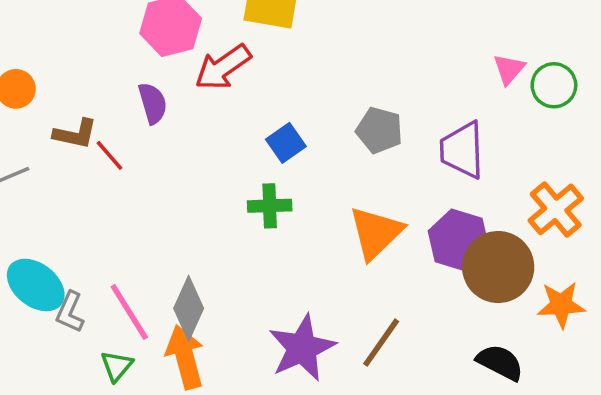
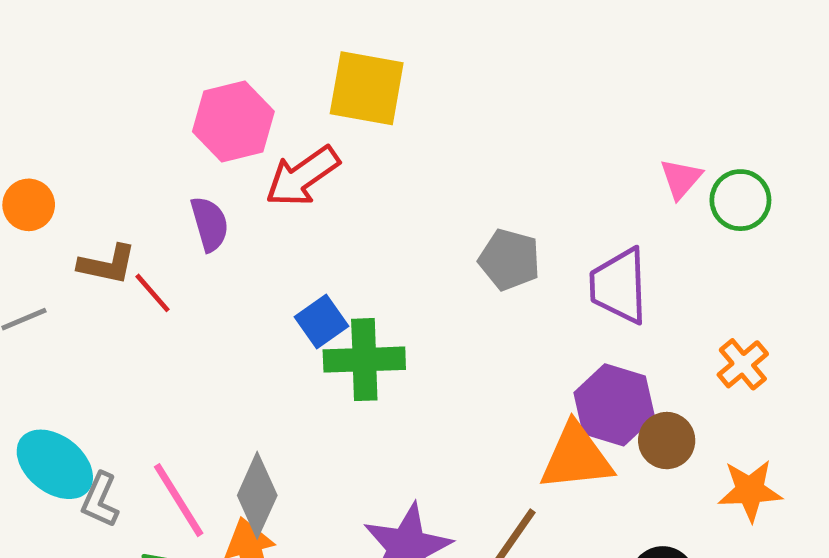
blue square: (286, 143) -> (321, 321), moved
green cross: (270, 206) -> (364, 360), size x1.4
orange cross: (556, 209) -> (743, 364), size x0.7
orange triangle: (376, 233) -> (576, 457), moved, turned 38
brown circle: (498, 267) -> (667, 441), size x0.6

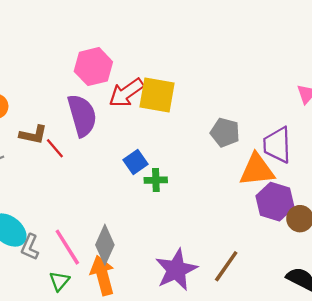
yellow square: (367, 88) -> (157, 95), moved
purple semicircle: (210, 224) -> (82, 115), size x1.6
green cross: (364, 360) -> (156, 180), size x0.6
orange triangle: (576, 457) -> (257, 170), moved

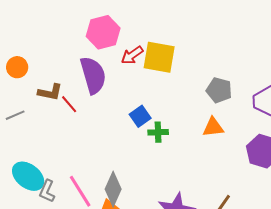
red arrow: (126, 93) -> (132, 55), size x0.7
orange triangle: (257, 170) -> (213, 127), moved, size x0.7

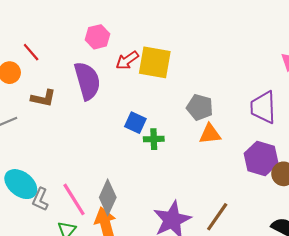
pink hexagon: (103, 32) -> (98, 37), size x0.7
gray pentagon: (219, 90) -> (200, 107), moved
red line: (69, 104) -> (31, 52), moved
blue square: (140, 116) -> (135, 123), turned -30

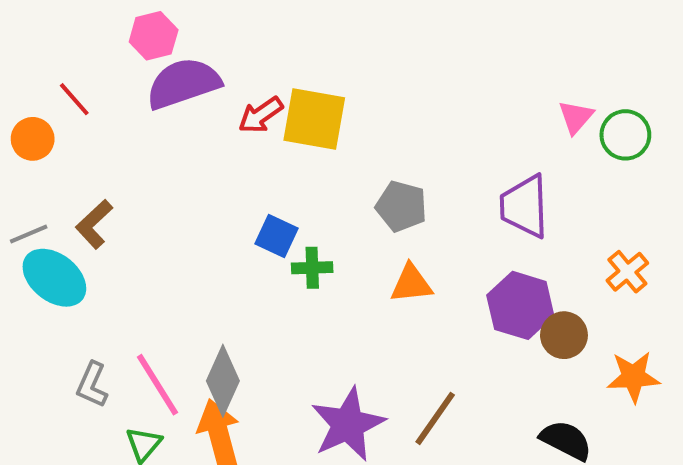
pink hexagon: (98, 37) -> (154, 36), moved
purple semicircle: (87, 81) -> (183, 83), moved, turned -93
brown L-shape: (43, 98) -> (94, 224), moved, turned 125
orange triangle: (210, 134) -> (411, 284), moved
cyan ellipse: (21, 184) -> (54, 278), moved

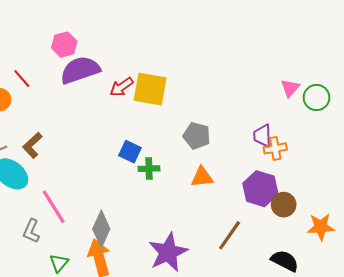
purple trapezoid: (524, 206) -> (262, 136), size x0.7
orange cross: (627, 272) -> (275, 148), moved, turned 30
pink line: (158, 385) -> (54, 207), moved
brown line: (435, 418) -> (230, 235), moved

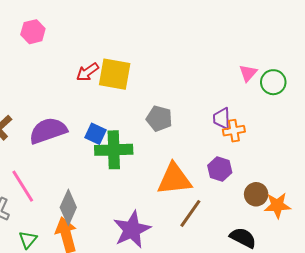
purple semicircle: (80, 70) -> (48, 131), moved
green cross: (149, 169) -> (114, 150), size x1.8
orange triangle: (202, 177) -> (174, 179), moved, size x1.6
purple hexagon: (260, 189) -> (220, 169), size x0.7
brown circle: (284, 205) -> (256, 194), moved

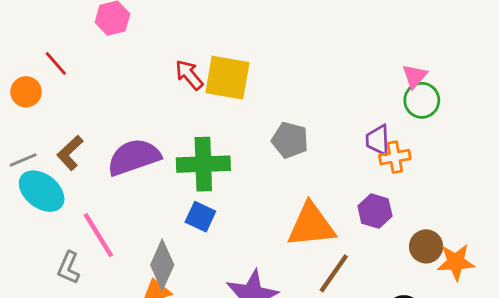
red arrow: (87, 72) -> (189, 75), turned 85
green circle: (273, 82) -> (422, 100), moved
blue square: (96, 134) -> (200, 217), moved
green cross: (114, 150) -> (203, 164), moved

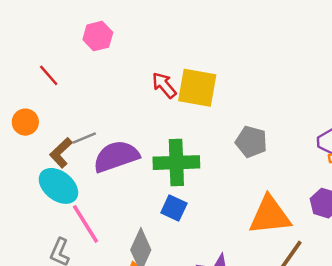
orange circle: (26, 92) -> (25, 122), moved
gray line: (23, 160) -> (84, 138), moved
cyan ellipse: (42, 191) -> (58, 186), moved

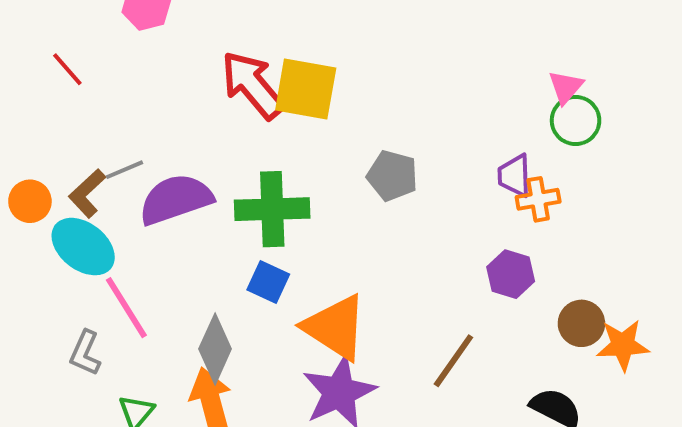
red arrow: (164, 85) -> (253, 85), size x1.6
orange circle: (25, 122) -> (30, 201), moved
orange triangle: (270, 215) -> (335, 327), moved, turned 39

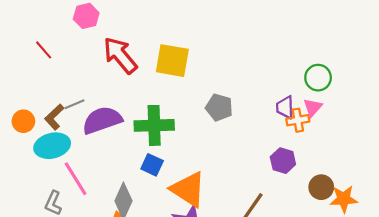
red arrow: (253, 85) -> (120, 55), moved
pink triangle: (566, 87) -> (313, 107), moved
cyan ellipse: (83, 247) -> (52, 146), turned -52

